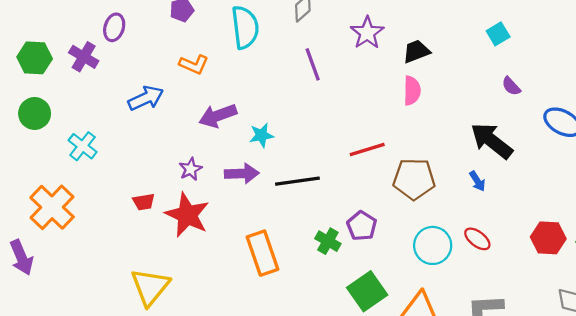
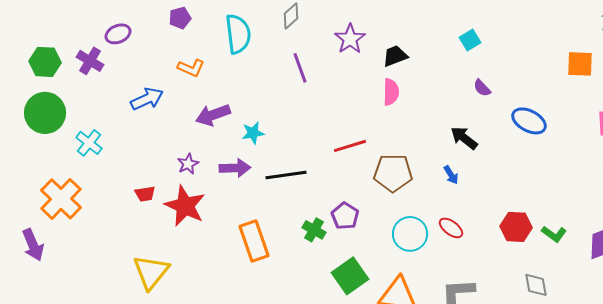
purple ellipse: (114, 27) -> (118, 34), turned 50
green circle: (35, 113) -> (45, 113), size x1.4
black arrow: (492, 141) -> (464, 138), size x0.7

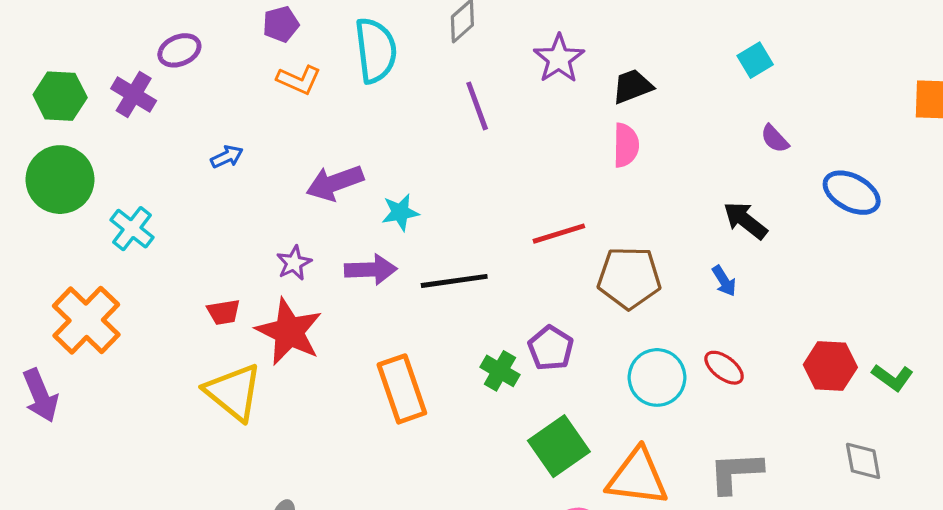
orange L-shape: (191, 68) -> (299, 80), moved
blue arrow: (147, 99) -> (227, 157), size x0.6
yellow triangle: (151, 272) -> (233, 392), moved, turned -30

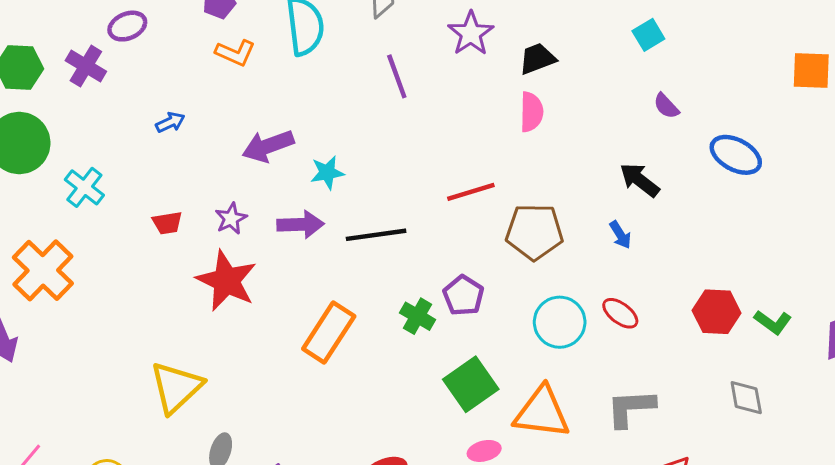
red trapezoid: (224, 312) -> (167, 223), moved
orange rectangle: (402, 389) -> (329, 333), turned 52
yellow triangle: (233, 392) -> (176, 387), moved, turned 38

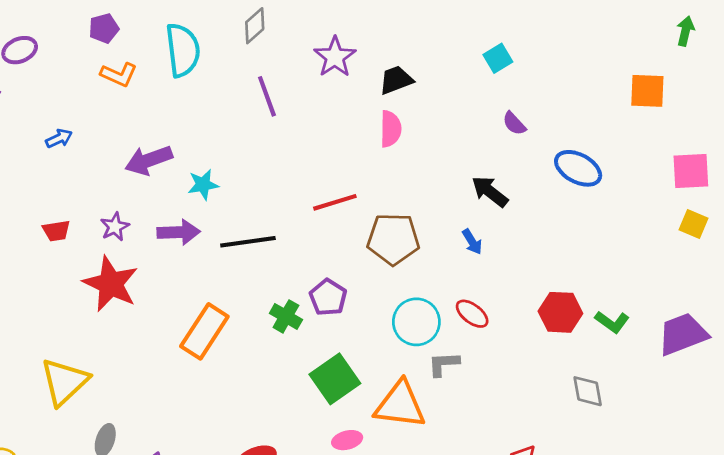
gray L-shape: (631, 408) -> (444, 364), moved, size x0.7

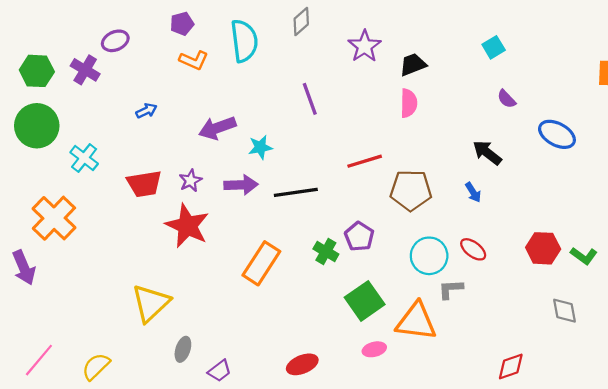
purple line: (267, 96) -> (310, 99), moved
red trapezoid: (56, 231) -> (144, 184), size x1.6

